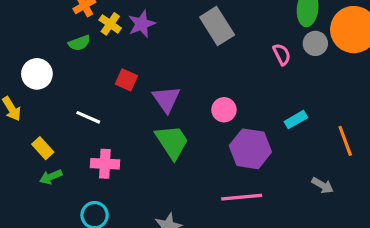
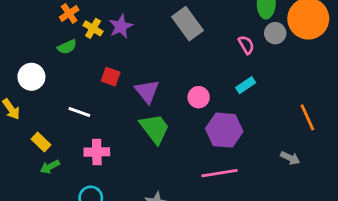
cyan rectangle: (296, 120) -> (246, 85), moved

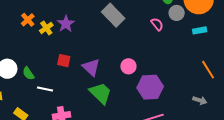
yellow cross: (93, 28) -> (46, 28), turned 32
green semicircle: (67, 47) -> (28, 73), moved, turned 88
cyan rectangle: (246, 85) -> (200, 30), moved, turned 32

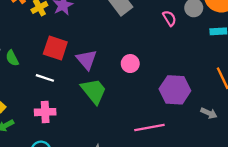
red square: (64, 61) -> (55, 48), size x1.5
purple hexagon: (150, 87) -> (175, 90), moved
white line: (45, 89) -> (45, 78), moved

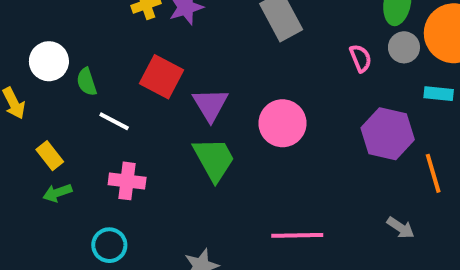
pink circle: (130, 64) -> (282, 123), size x1.5
white line: (45, 78) -> (114, 121), moved
purple hexagon: (175, 90) -> (388, 134), moved

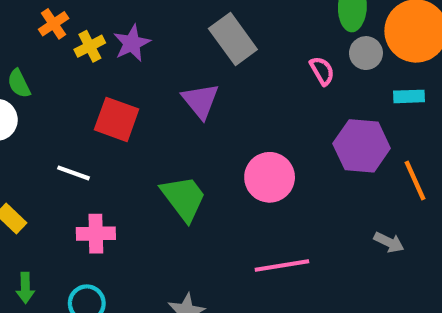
green semicircle: (87, 82) -> (19, 84), moved
purple triangle: (210, 105) -> (201, 101), moved
pink circle: (282, 123) -> (270, 177), moved
green arrow: (57, 193) -> (25, 288), moved, turned -64

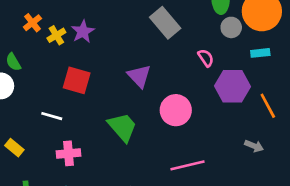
gray rectangle: (233, 39) -> (165, 23), moved
pink semicircle: (322, 71) -> (206, 58), moved
purple triangle: (201, 101) -> (139, 76), moved

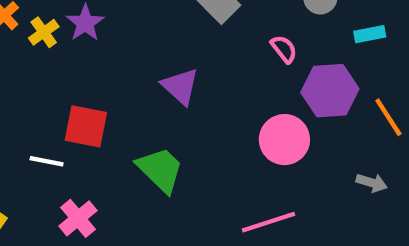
red square: (77, 80) -> (86, 126), moved
pink circle: (176, 110) -> (284, 140), moved
pink cross: (68, 153) -> (78, 218), turned -30

